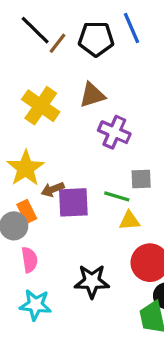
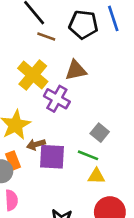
brown line: (57, 43) -> (46, 37), moved, turned 66
purple cross: (114, 132) -> (57, 99), moved
gray square: (141, 179) -> (100, 133), moved, turned 36

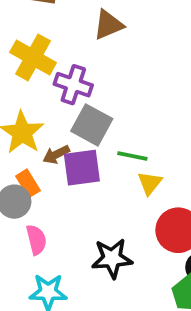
brown triangle: (76, 70) -> (108, 25), moved
gray square: (100, 133) -> (92, 125), moved, size x1.5
yellow triangle: (96, 176) -> (150, 183), turned -42

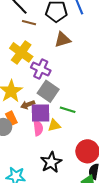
yellow triangle: (150, 183) -> (54, 125), moved, turned 32
pink semicircle: (36, 240) -> (38, 128), moved
black star: (112, 258) -> (51, 162), turned -30

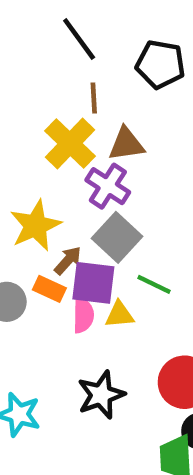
brown line: (29, 23) -> (94, 98), moved, turned 64
brown triangle: (63, 40) -> (126, 144), moved
brown arrow: (28, 105) -> (68, 260), turned 144
orange rectangle: (11, 118) -> (49, 289), moved, turned -48

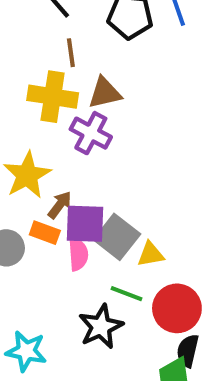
yellow cross: (70, 144) -> (53, 97), turned -30
gray square: (117, 237) -> (117, 237), moved
green line: (154, 284) -> (126, 294), moved
yellow triangle: (119, 315) -> (151, 254), moved

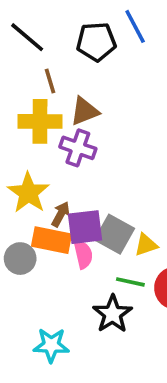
orange rectangle: (45, 233) -> (51, 240), size x1.5

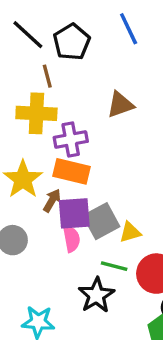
black pentagon: (96, 42) -> (72, 42), moved, turned -30
brown triangle: (85, 111) -> (120, 105), moved
purple cross: (78, 148) -> (71, 139), turned -32
gray square: (114, 234) -> (101, 221), turned 30
orange rectangle: (51, 240) -> (71, 171), moved

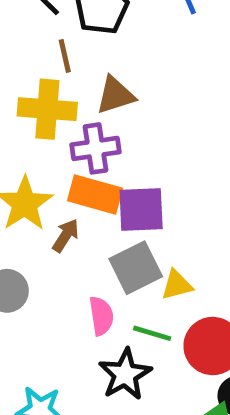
brown triangle: (120, 105) -> (115, 95), moved
purple square: (74, 213) -> (141, 209), moved
pink semicircle: (71, 239) -> (101, 316), moved

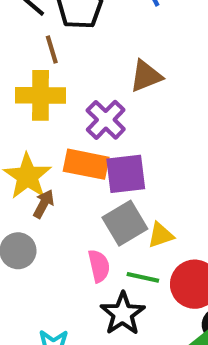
brown triangle: (115, 95) -> (146, 76), moved
purple cross: (95, 148) -> (106, 120), moved, turned -33
brown arrow: (66, 236) -> (44, 204), moved

